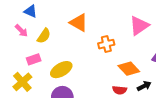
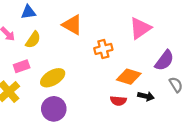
blue triangle: (31, 11) -> (28, 12), moved, turned -32
orange diamond: (129, 69) -> (129, 77), turned -30
black arrow: (144, 86) -> (146, 96), turned 40

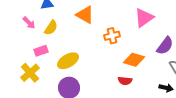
black arrow: (146, 96) -> (166, 88), moved

